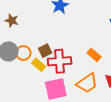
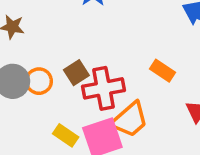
yellow rectangle: (39, 65) -> (66, 135), moved
orange trapezoid: (87, 83) -> (130, 120), moved

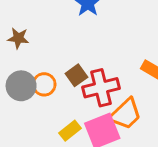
yellow rectangle: (66, 135) -> (70, 131), turned -70

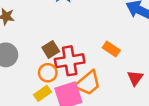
orange circle: (44, 84) -> (48, 73), moved

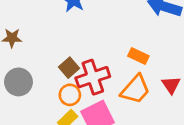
orange trapezoid: (88, 83) -> (135, 89), moved

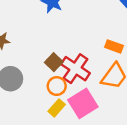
red cross: (93, 77) -> (75, 69), turned -32

